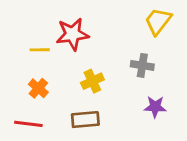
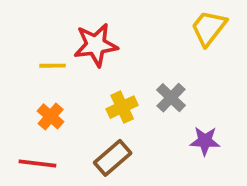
gray cross: (142, 65) -> (171, 98), moved, turned 35
brown rectangle: (85, 120) -> (113, 158), turned -36

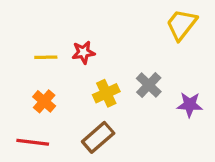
red star: (96, 45) -> (83, 52), moved, size x0.6
purple star: (205, 141) -> (190, 105), moved

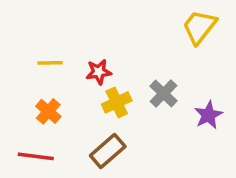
red star: (83, 52) -> (99, 72), moved
purple star: (190, 105) -> (208, 115), turned -30

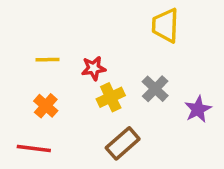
yellow trapezoid: (199, 27) -> (165, 25), moved, turned -36
brown rectangle: (108, 151) -> (123, 143), moved

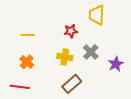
red star: (94, 68) -> (71, 31), moved
yellow cross: (111, 97) -> (65, 57), turned 35

